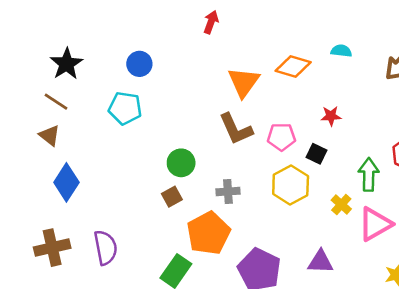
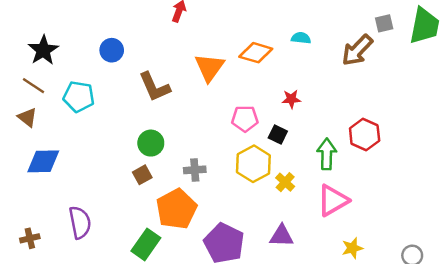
cyan pentagon: (125, 108) -> (79, 97), moved
brown L-shape: (236, 129) -> (154, 87), moved
blue diamond: (66, 182) -> (43, 161), turned 56
yellow cross: (341, 205) -> (285, 182), moved
brown cross: (52, 248) -> (30, 238), moved, size x0.6

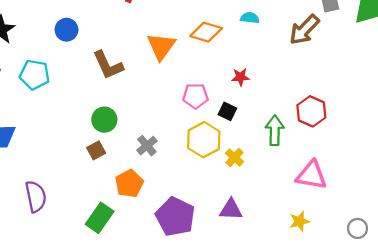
gray cross: (195, 170) -> (147, 146), turned -36
pink triangle: (333, 200) -> (311, 175), moved, turned 40
orange pentagon: (176, 209) -> (129, 183), size x0.7

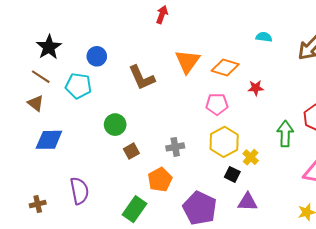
blue circle: (67, 30) -> (97, 56), moved
orange diamond: (206, 32) -> (225, 68), moved
black square: (227, 111) -> (232, 174), moved
green circle: (104, 120) -> (115, 125), moved
gray cross: (147, 146) -> (175, 147), turned 30

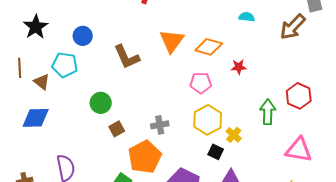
brown line: (41, 77) -> (20, 68), moved, turned 54
brown triangle: (36, 103) -> (42, 82), moved
orange pentagon: (160, 180) -> (145, 157), size x1.4

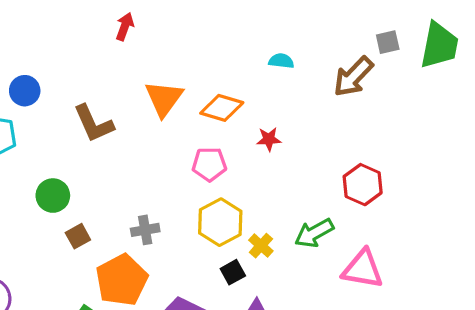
green arrow: (268, 112) -> (314, 233), moved, turned -120
black square: (216, 152) -> (233, 272), turned 35

